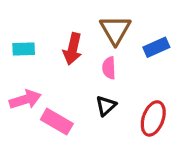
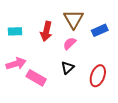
pink semicircle: (109, 68) -> (70, 43), turned 48

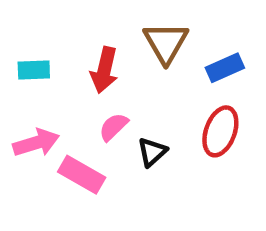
pink semicircle: (70, 43) -> (113, 127), moved
red ellipse: (98, 76) -> (220, 131), moved

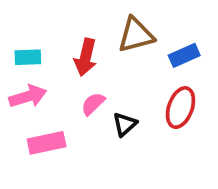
brown triangle: (166, 43) -> (136, 35), turned 45
pink arrow: (36, 143) -> (28, 96), moved
pink rectangle: (82, 175) -> (47, 143), moved, turned -42

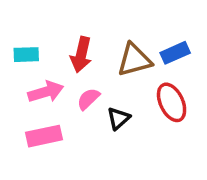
brown triangle: (136, 35) -> (134, 60), moved
pink arrow: (28, 96) -> (46, 92), moved
red ellipse: (180, 108) -> (172, 102), turned -45

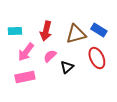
blue rectangle: (175, 53) -> (99, 30), turned 56
pink arrow: (46, 92) -> (26, 52), turned 144

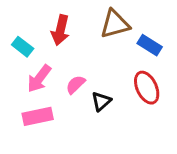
cyan rectangle: (15, 31) -> (23, 47), turned 40
red arrow: (46, 31) -> (60, 30), moved
brown triangle: (76, 34) -> (115, 24), moved

